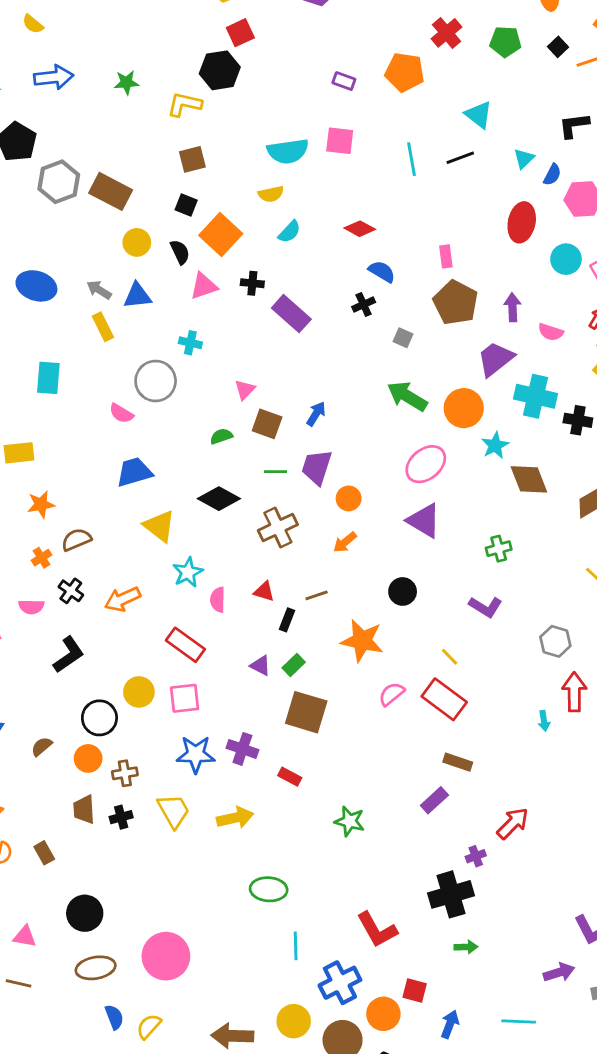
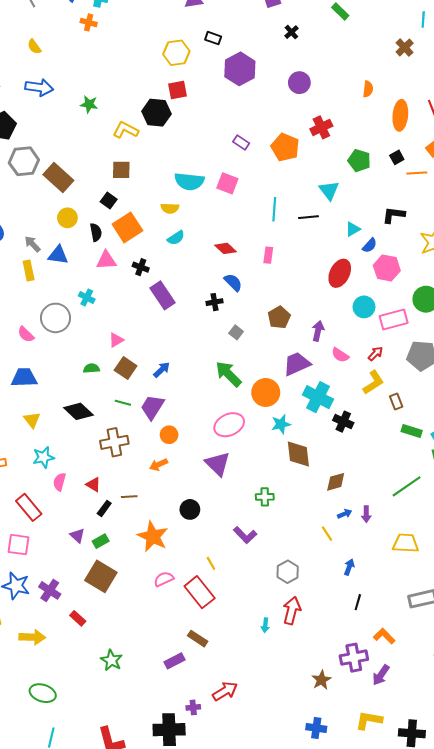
green pentagon: (505, 42) -> (359, 161), moved
pink rectangle: (446, 256) -> (268, 255), moved
brown pentagon: (456, 303) -> (279, 317), size x0.7
yellow triangle: (159, 526) -> (32, 420), size x0.7

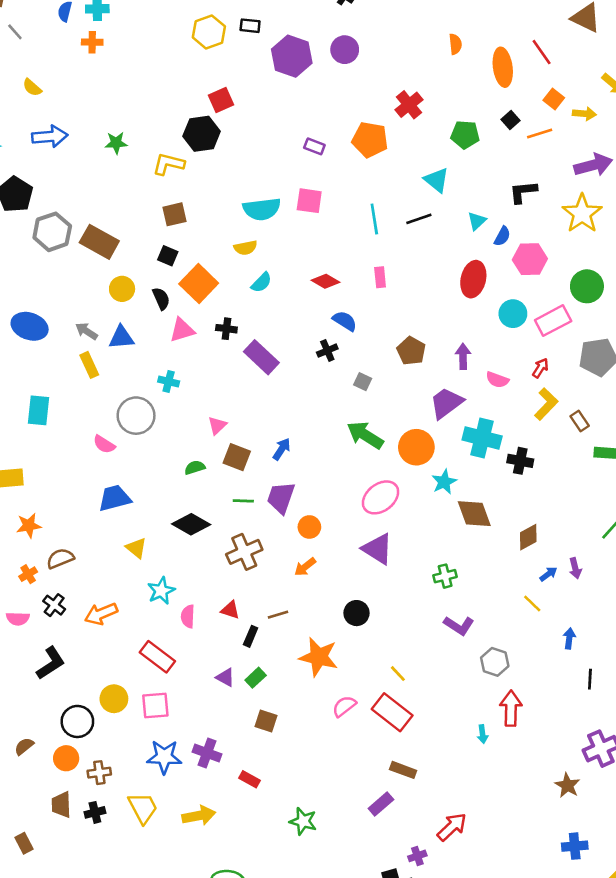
yellow hexagon: (176, 53) -> (209, 32), moved
purple circle: (299, 83) -> (345, 50), moved
purple L-shape: (245, 535) -> (459, 626), moved
brown square: (101, 576) -> (266, 721), size x0.6

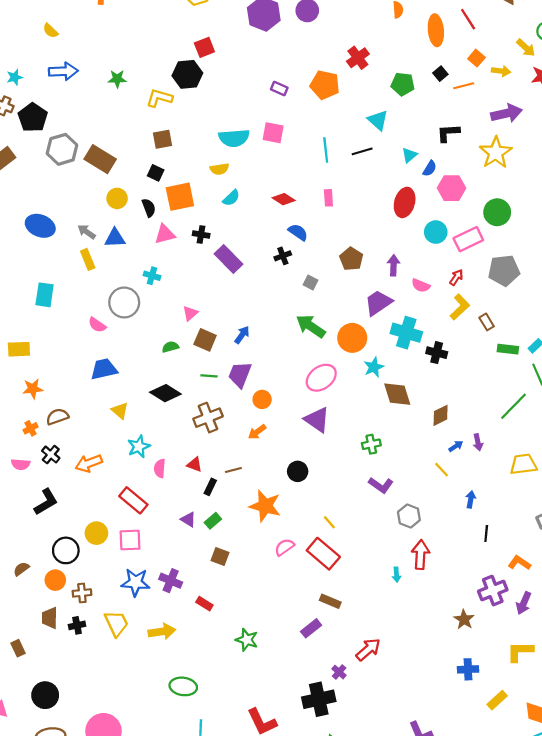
orange square: (199, 284) -> (180, 197), turned 32
purple cross: (417, 856) -> (339, 672), turned -32

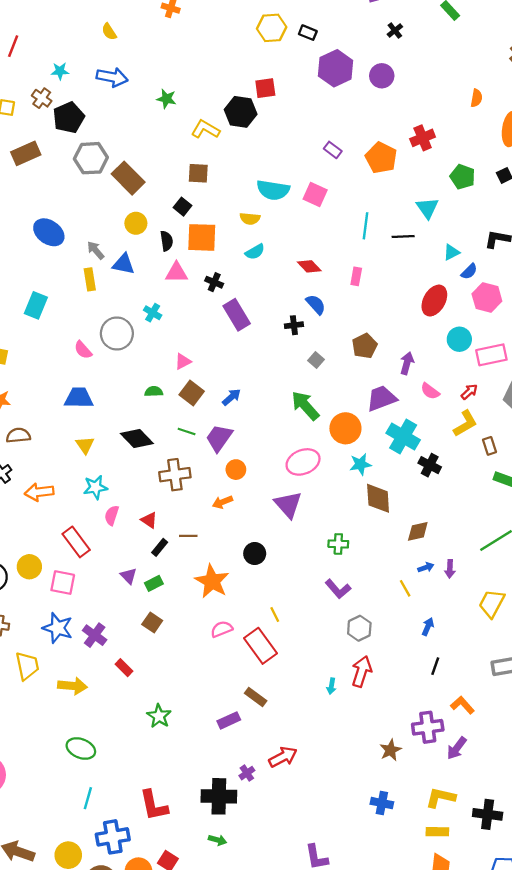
yellow trapezoid: (523, 464) -> (492, 603), turned -68
yellow rectangle: (497, 700) -> (437, 832), moved, turned 30

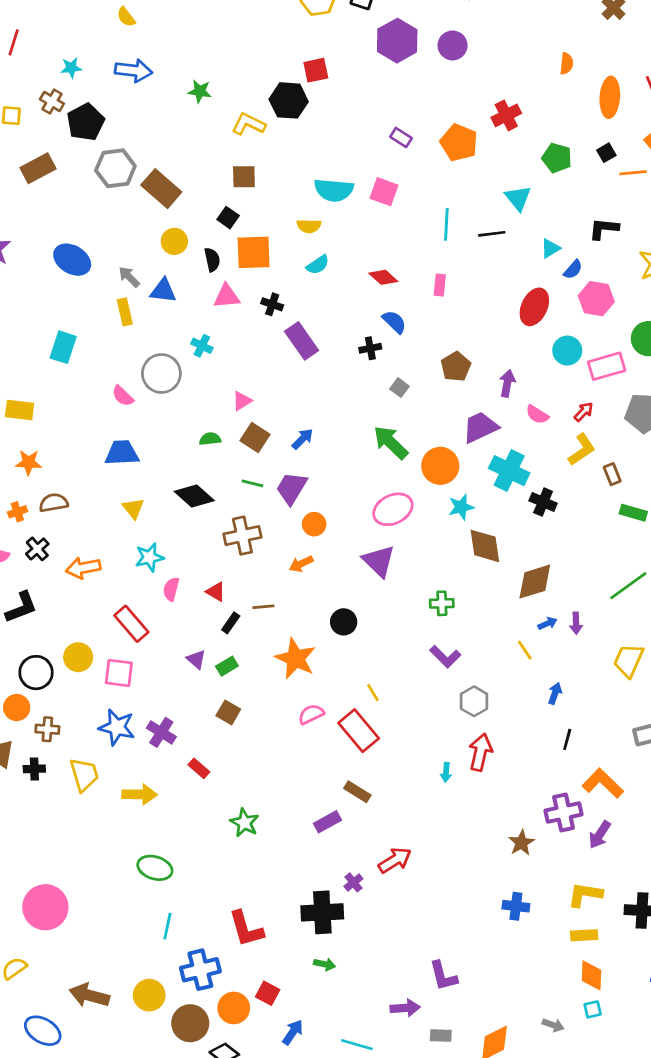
brown diamond: (418, 531) -> (535, 582), size x1.4
orange L-shape: (462, 705) -> (603, 783), size x1.4

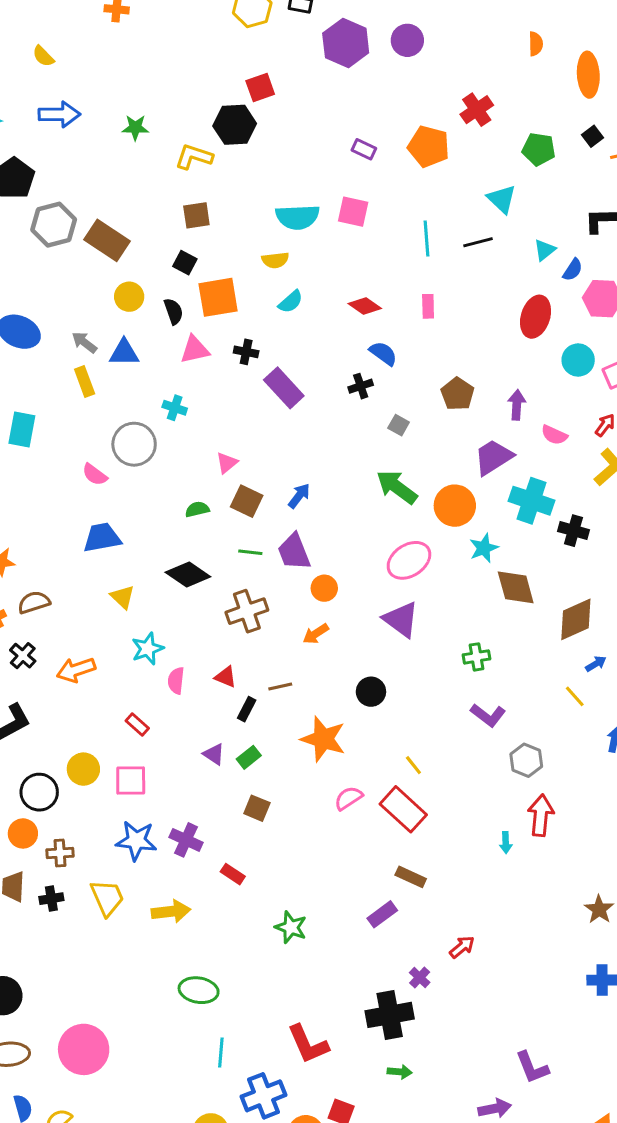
purple trapezoid: (291, 488) -> (294, 552), turned -45
red rectangle: (131, 624) -> (137, 724), size x0.6
red arrow: (395, 860) -> (462, 947), size x0.7

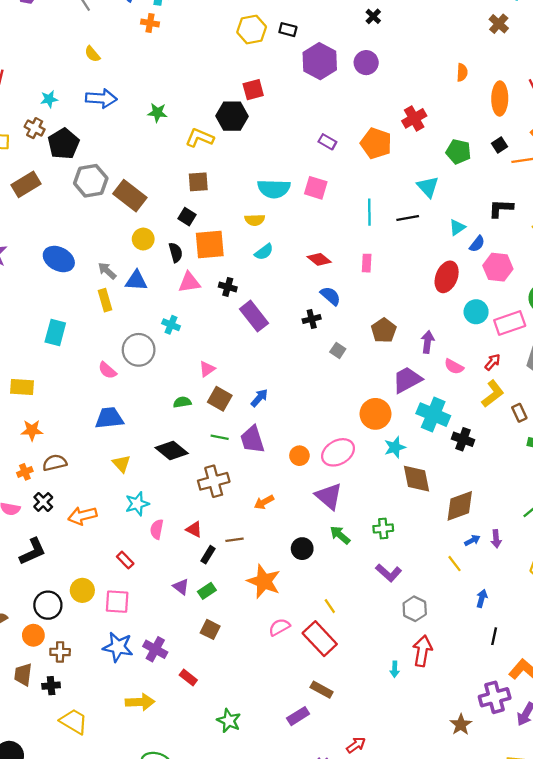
green arrow: (397, 487) -> (340, 535), moved, size x0.7
orange circle: (324, 588) -> (299, 456), moved
yellow trapezoid: (107, 898) -> (74, 721), moved, turned -40

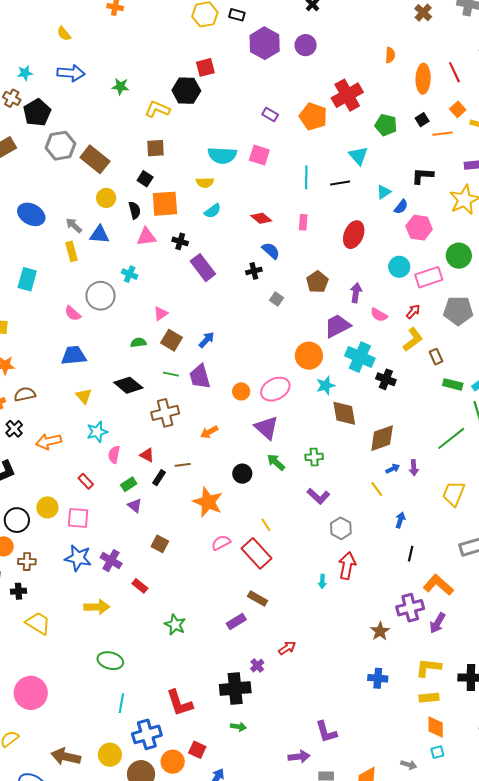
red cross: (414, 118) -> (347, 95), size x1.4
red ellipse: (447, 277) -> (354, 235), moved
green rectangle: (207, 591) -> (129, 484), moved

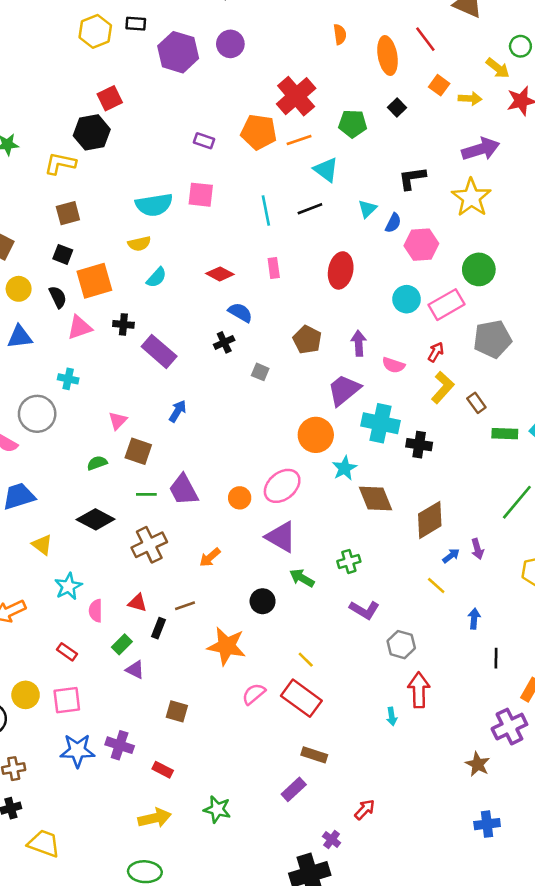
orange line: (443, 134) -> (299, 140), moved
blue arrow: (207, 340) -> (178, 411), moved
yellow arrow: (97, 607) -> (155, 818), moved

